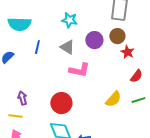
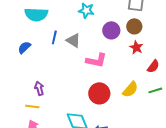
gray triangle: (67, 47) -> (73, 40), moved
red star: (127, 52) -> (136, 47), moved
red circle: (61, 103) -> (99, 93), moved

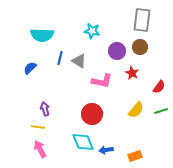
red star: (136, 47) -> (132, 73), moved
red circle: (99, 93) -> (92, 114), moved

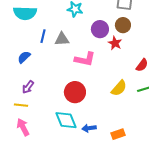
gray triangle: (79, 61) -> (62, 39), turned -35
blue semicircle: (30, 68) -> (24, 57), moved
red star: (132, 73) -> (115, 43), moved
purple arrow: (45, 109) -> (28, 87), turned -128

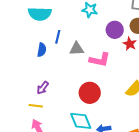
gray triangle: (62, 39) -> (77, 49), moved
blue semicircle: (24, 57) -> (42, 50), moved, turned 144

